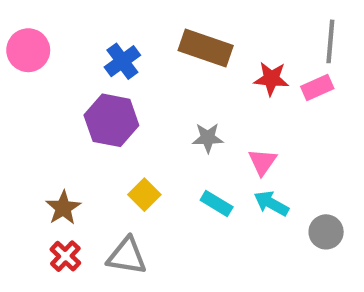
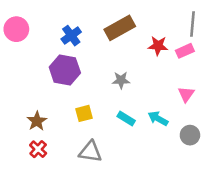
brown rectangle: (206, 48) -> (120, 28), turned -48
pink triangle: (263, 162) -> (186, 94), moved
yellow square: (144, 195) -> (84, 113), turned 30
gray triangle: (127, 256) -> (90, 152), moved

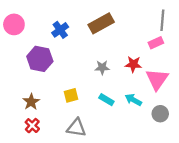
red star: (158, 46) -> (133, 64), moved
purple hexagon: (65, 70) -> (40, 59), moved
pink triangle: (186, 94) -> (157, 79), size x1.6

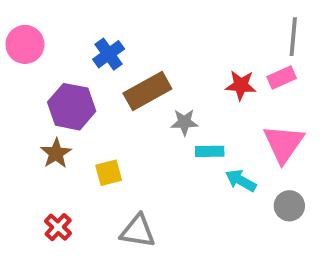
brown rectangle: (101, 23) -> (147, 91), moved
red star: (133, 64) -> (241, 85), moved
yellow square: (71, 95) -> (109, 173), moved
cyan rectangle: (106, 100) -> (210, 151), moved, turned -32
brown star: (31, 102) -> (56, 153), moved

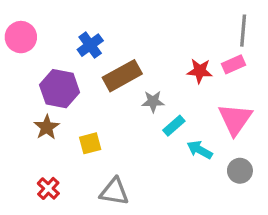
cyan rectangle: (210, 151) -> (174, 126), turned -40

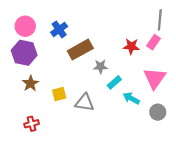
pink circle: (21, 37) -> (25, 26), moved
pink rectangle: (233, 64) -> (153, 42), turned -32
purple hexagon: (60, 89) -> (24, 53), moved
red cross: (48, 188) -> (32, 124), turned 32
gray triangle: (114, 192) -> (85, 103), moved

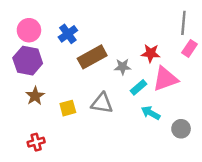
pink rectangle: (153, 42) -> (190, 48), moved
gray star: (100, 67) -> (123, 67), moved
pink triangle: (155, 78) -> (165, 79), moved, turned 35
cyan rectangle: (114, 82) -> (138, 87), moved
gray triangle: (85, 103) -> (102, 103), moved

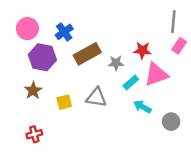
purple hexagon: (28, 61) -> (42, 57), moved

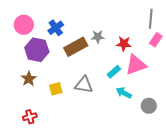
gray star: (116, 63) -> (98, 37), moved

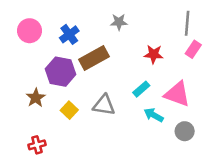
gray star: (98, 37) -> (119, 22), moved
purple hexagon: (37, 50) -> (61, 72), moved
pink triangle: (136, 65) -> (177, 94), moved, turned 40
yellow square: (56, 89) -> (69, 110), turned -32

